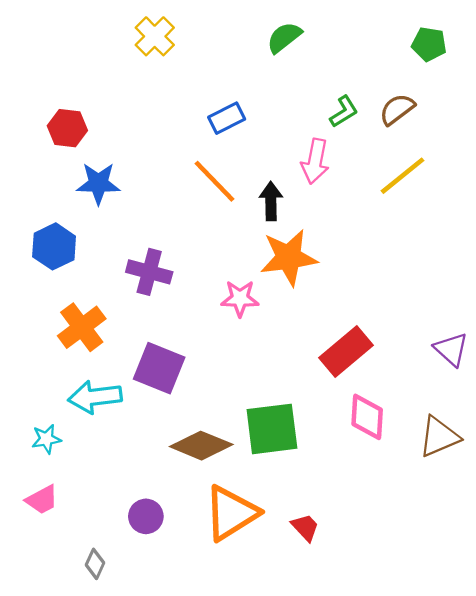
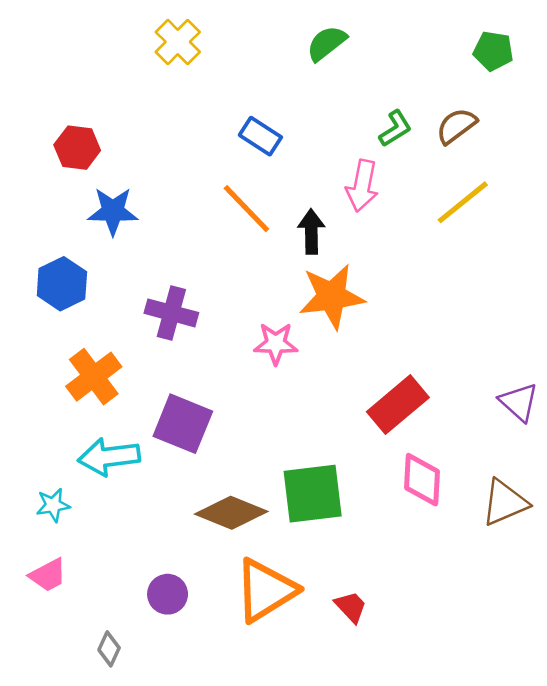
blue rectangle: (227, 118) -> (260, 136), turned 60

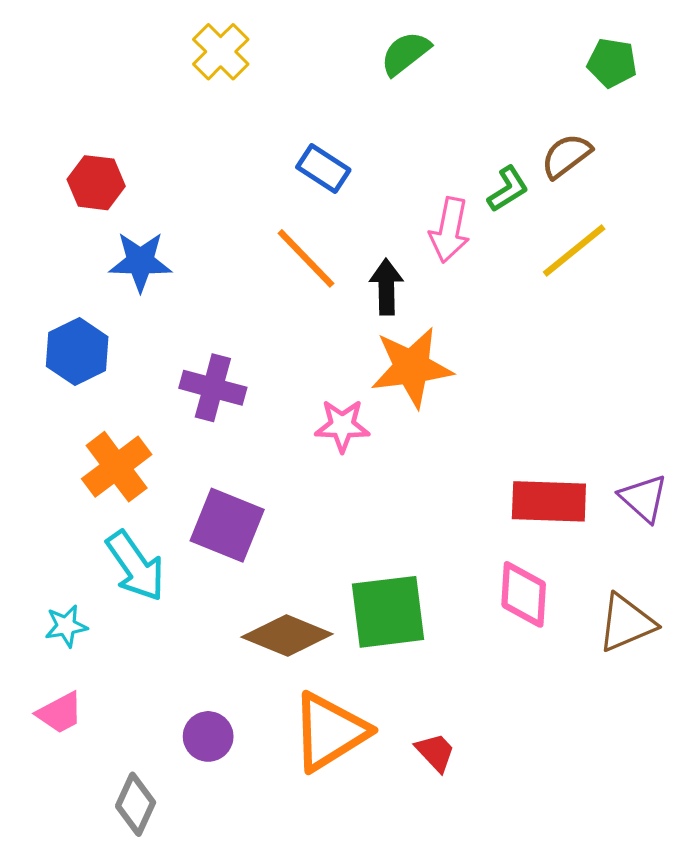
green L-shape: (395, 129) -> (508, 189), moved
red rectangle: (398, 405) -> (549, 501), moved, turned 42
cyan arrow: (109, 457) -> (136, 566), turned -118
gray diamond: (109, 649) -> (136, 804), size x1.4

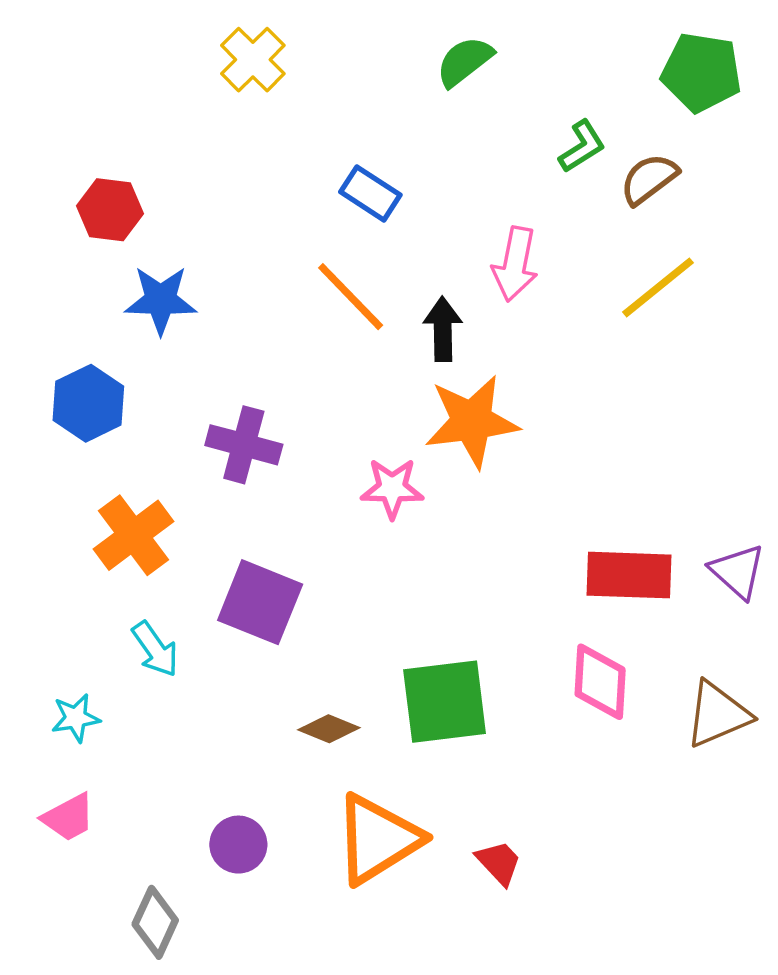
green pentagon: (612, 63) -> (701, 72), size x1.4
green L-shape: (508, 189) -> (582, 146), moved
cyan arrow: (136, 566) -> (155, 649), size x0.7
brown diamond: (287, 635) -> (329, 729), size x0.6

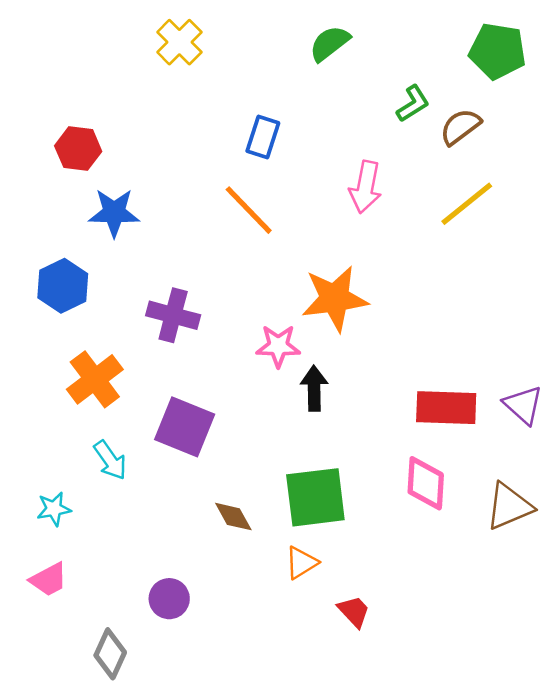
blue rectangle: (370, 193) -> (263, 137), turned 75
black arrow: (443, 329) -> (314, 388), moved
brown diamond: (329, 729) -> (233, 517), turned 39
orange triangle: (378, 839) -> (301, 563), moved, size x0.5

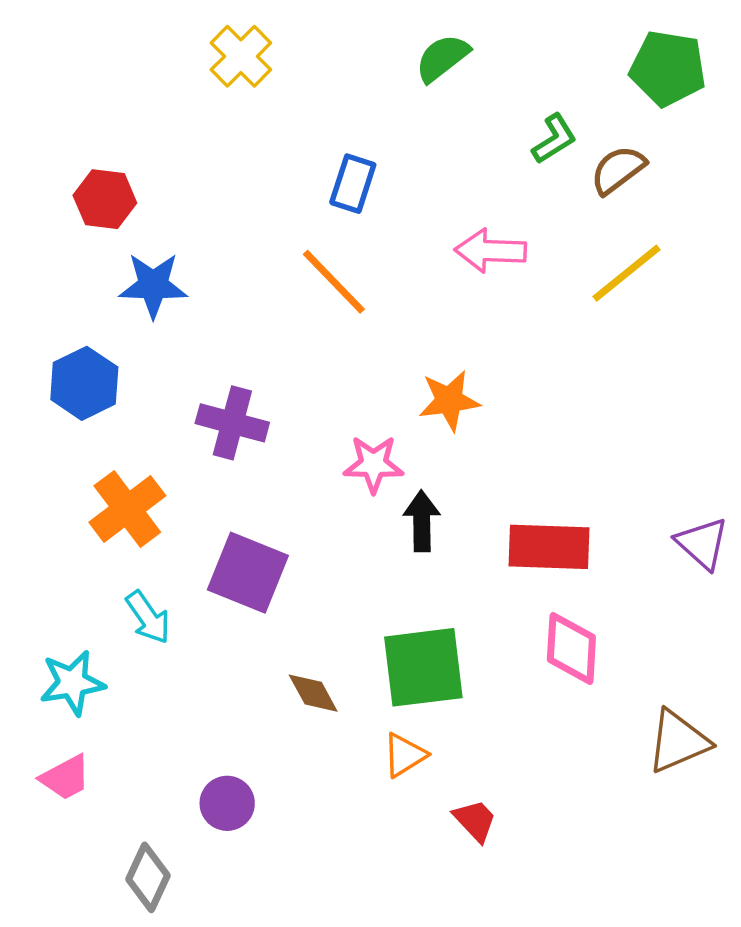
pink arrow: (365, 187) -> (491, 251), turned 81
orange star: (335, 299) -> (449, 401), size x0.7
red rectangle: (446, 408) -> (549, 547), moved
brown triangle: (509, 506) -> (678, 741), moved
cyan star: (54, 509) -> (72, 683), size x1.4

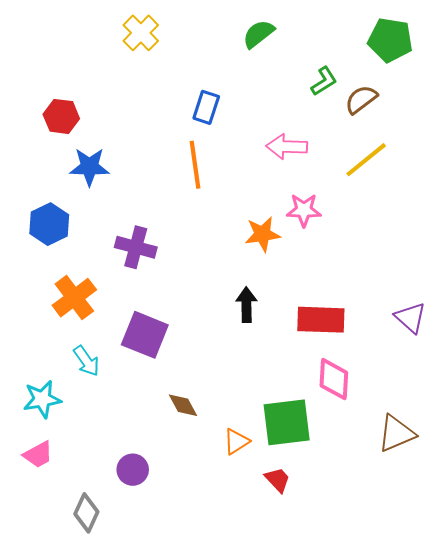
orange line: (334, 282) -> (195, 165), turned 36
pink star: (373, 464) -> (304, 210), moved
green square: (423, 667) -> (287, 422), moved

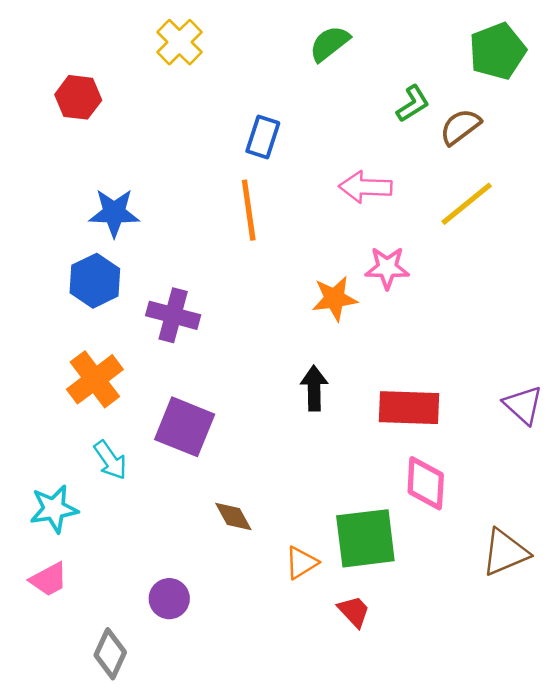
green pentagon: (390, 40) -> (497, 51), turned -30
red hexagon: (61, 116) -> (78, 97), moved
blue hexagon: (49, 224) -> (95, 281), moved

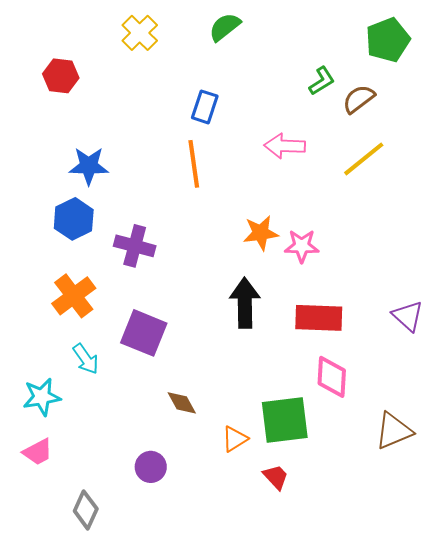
green semicircle: (330, 43) -> (225, 27), moved
pink star: (387, 268) -> (302, 246), moved
black arrow: (314, 388) -> (245, 303), size x1.4
purple circle: (169, 599) -> (151, 467), moved

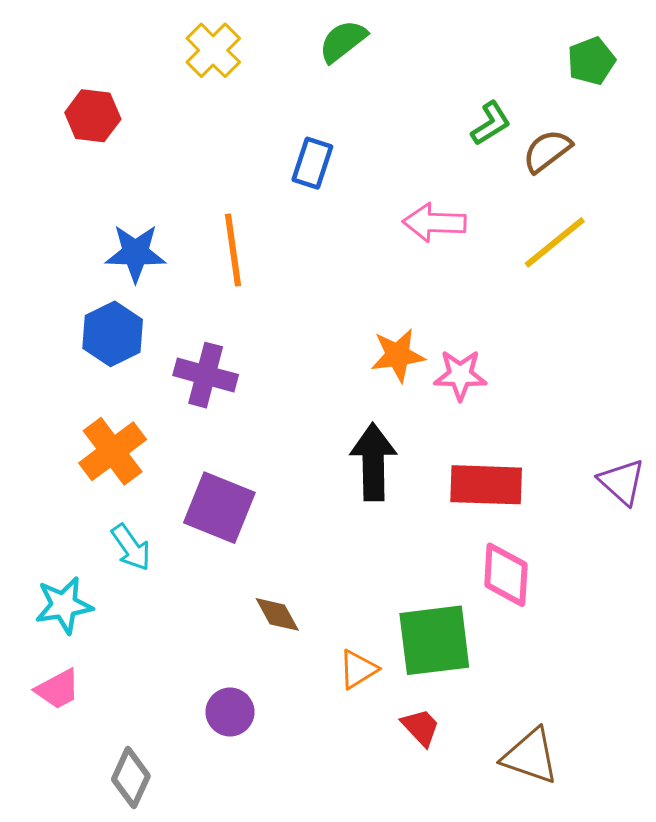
green pentagon: (388, 40) -> (591, 61), size x0.7
orange line: (194, 164) -> (233, 250), moved
brown triangle: (394, 431) -> (530, 756), moved, turned 42

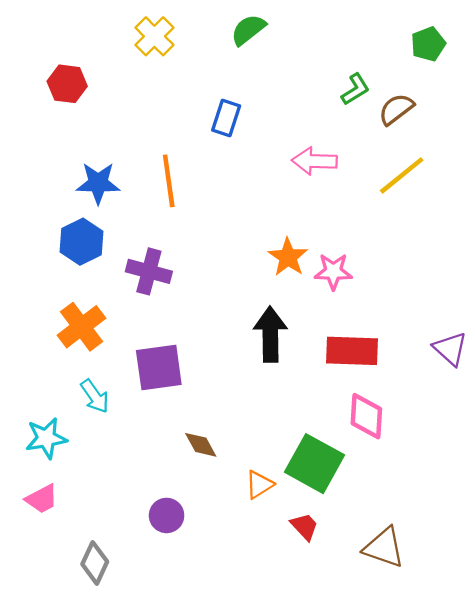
orange star: (398, 355) -> (288, 257), turned -30
purple square: (219, 508) -> (159, 368), turned -30
green square: (434, 640) -> (314, 464), turned 36

